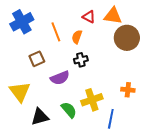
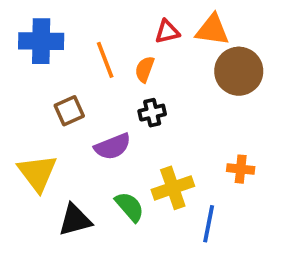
red triangle: (89, 17) -> (167, 32), turned -40
blue cross: (22, 22) -> (41, 41), turned 30

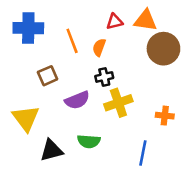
yellow cross: (173, 188) -> (118, 103), moved
green semicircle: (130, 207) -> (89, 141), turned 135

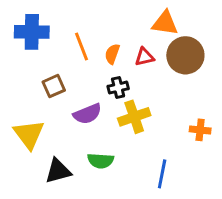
red triangle: (115, 22) -> (144, 57), moved
orange cross: (165, 116) -> (200, 130), moved

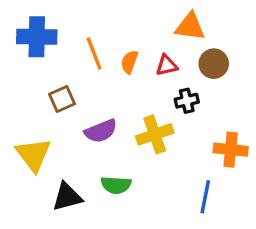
brown circle: (185, 55) -> (214, 64), size x0.7
black cross: (118, 88) -> (187, 101), moved
orange cross: (200, 130) -> (231, 150), size x1.4
blue line: (162, 174) -> (205, 197), moved

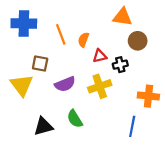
red triangle: (167, 65) -> (100, 56), moved
brown square: (62, 99) -> (40, 64), turned 35
yellow triangle: (33, 155) -> (22, 85), moved
green semicircle: (116, 185) -> (75, 119), turned 54

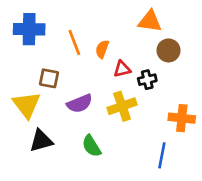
black triangle: (43, 126) -> (41, 141), moved

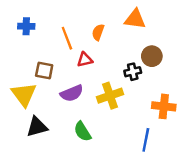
blue cross: (29, 29) -> (26, 26), size x0.6
orange semicircle: (102, 49) -> (98, 32), moved
brown circle: (169, 50) -> (152, 56), moved
red triangle: (122, 69) -> (85, 60), moved

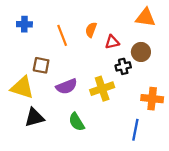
orange triangle: (135, 19) -> (145, 18), moved
red triangle: (85, 60) -> (112, 42), moved
yellow triangle: (24, 94) -> (22, 88), turned -35

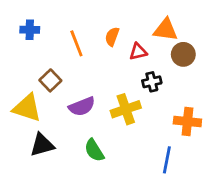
orange triangle: (145, 18) -> (165, 30), moved
brown circle: (141, 52) -> (183, 54), moved
brown square: (41, 65) -> (50, 80), turned 35

